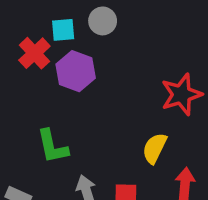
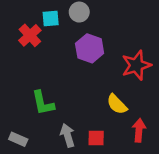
purple hexagon: (76, 71) -> (90, 48), moved
yellow semicircle: (155, 148) -> (117, 104), turned -70

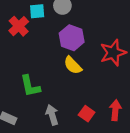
yellow semicircle: (117, 104) -> (73, 65), moved
red square: (96, 138) -> (87, 114), moved, turned 35

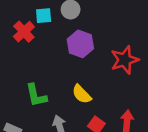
yellow semicircle: (73, 65) -> (82, 94), moved

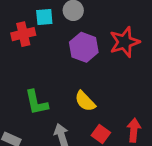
red cross: (24, 32) -> (23, 34), turned 30
red star: (125, 60) -> (125, 42), moved

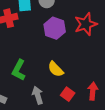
green L-shape: (36, 103) -> (19, 70), turned 40

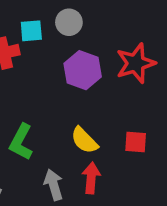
red arrow: (93, 91) -> (91, 178), moved
red square: (68, 94) -> (136, 142), moved, turned -32

